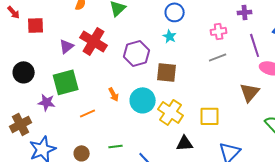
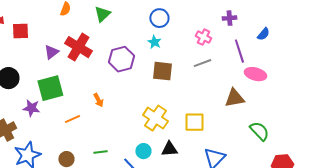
pink cross: (219, 31) -> (203, 37), turned 35
brown square: (167, 72) -> (162, 71), moved
brown triangle: (250, 92) -> (234, 98), turned 40
cyan circle: (143, 100) -> (143, 151), moved, size x0.6

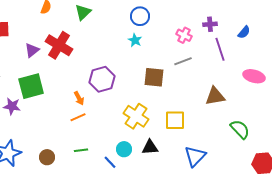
purple cross: (229, 18) -> (210, 24), moved
purple hexagon: (121, 59) -> (102, 79), moved
brown square: (162, 71) -> (154, 77), moved
pink ellipse: (255, 74) -> (254, 76), moved
orange line: (72, 119) -> (78, 117), moved

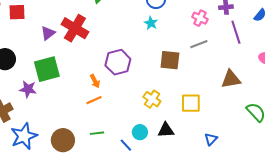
yellow cross: (136, 116) -> (152, 99), size x0.7
blue triangle: (195, 156) -> (211, 139), size x0.6
brown circle: (47, 157) -> (63, 140), size x1.5

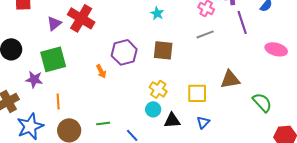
brown square: (170, 60) -> (163, 50), moved
brown triangle: (231, 79) -> (230, 79), moved
orange line: (94, 100) -> (58, 101), moved, turned -70
cyan circle: (140, 132) -> (153, 109), moved
blue triangle: (211, 139) -> (203, 122), moved

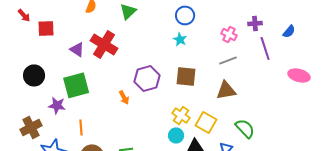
purple triangle: (54, 23) -> (77, 49), turned -49
brown triangle: (230, 79) -> (226, 90), moved
yellow square: (197, 93) -> (206, 122), moved, turned 30
green semicircle: (262, 102) -> (245, 128), moved

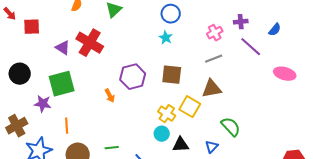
pink cross: (229, 34) -> (215, 33), turned 35
purple line: (265, 48) -> (251, 47), turned -30
yellow square: (206, 122) -> (190, 107), moved

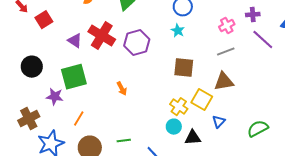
red square: (32, 27) -> (44, 20), turned -30
purple hexagon: (133, 77) -> (137, 43), moved
orange line: (67, 126) -> (79, 119), turned 35
green semicircle: (231, 127) -> (258, 129), moved, turned -75
blue triangle: (212, 147) -> (219, 122), moved

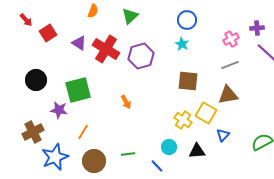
purple triangle: (75, 41) -> (79, 43), moved
cyan circle: (174, 127) -> (169, 147), moved

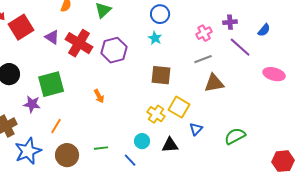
red square: (48, 33) -> (21, 27), size x1.4
brown triangle: (228, 95) -> (214, 83), moved

